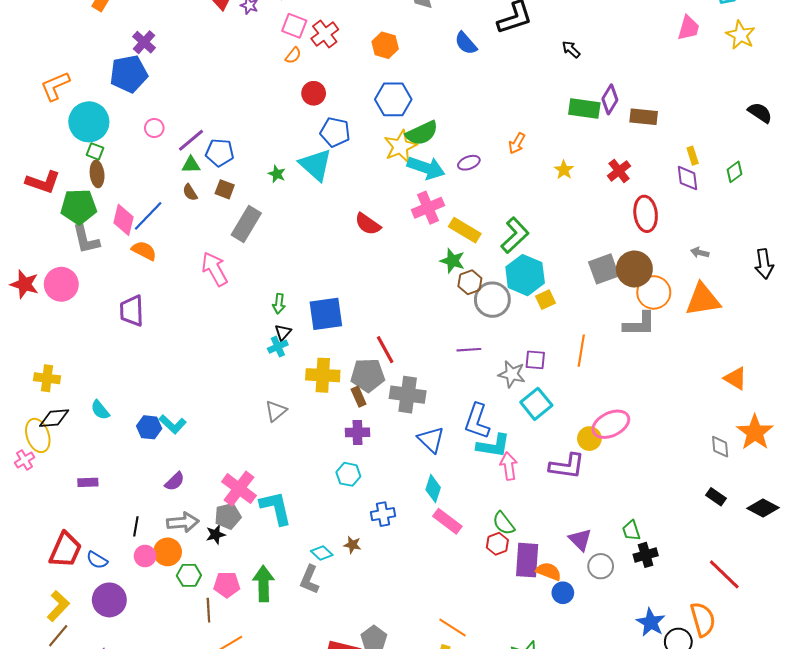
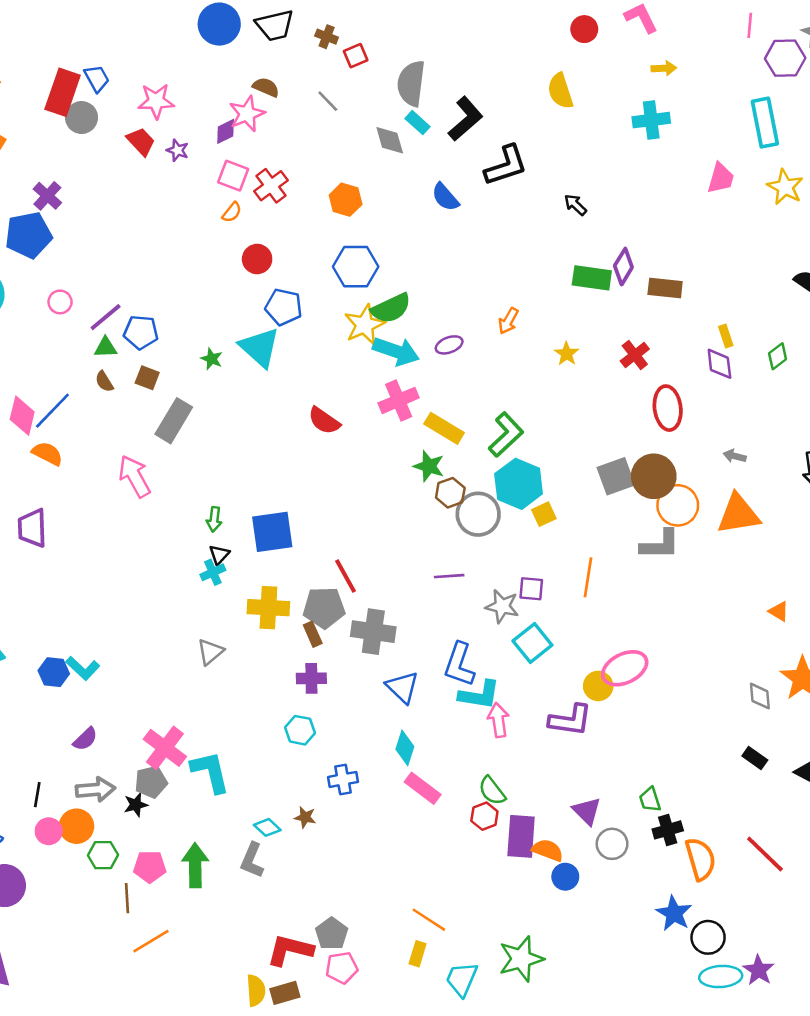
orange triangle: (735, 378) -> (779, 611), size x0.7
orange semicircle: (703, 619) -> (700, 859), moved

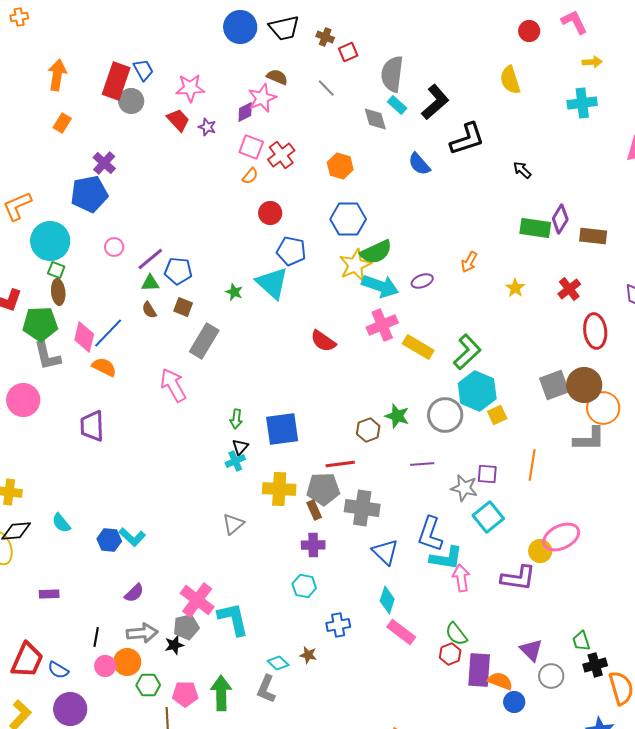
green star: (429, 466) -> (397, 416), moved
brown hexagon: (450, 493) -> (368, 430), moved
red line: (346, 576) -> (340, 464), turned -68

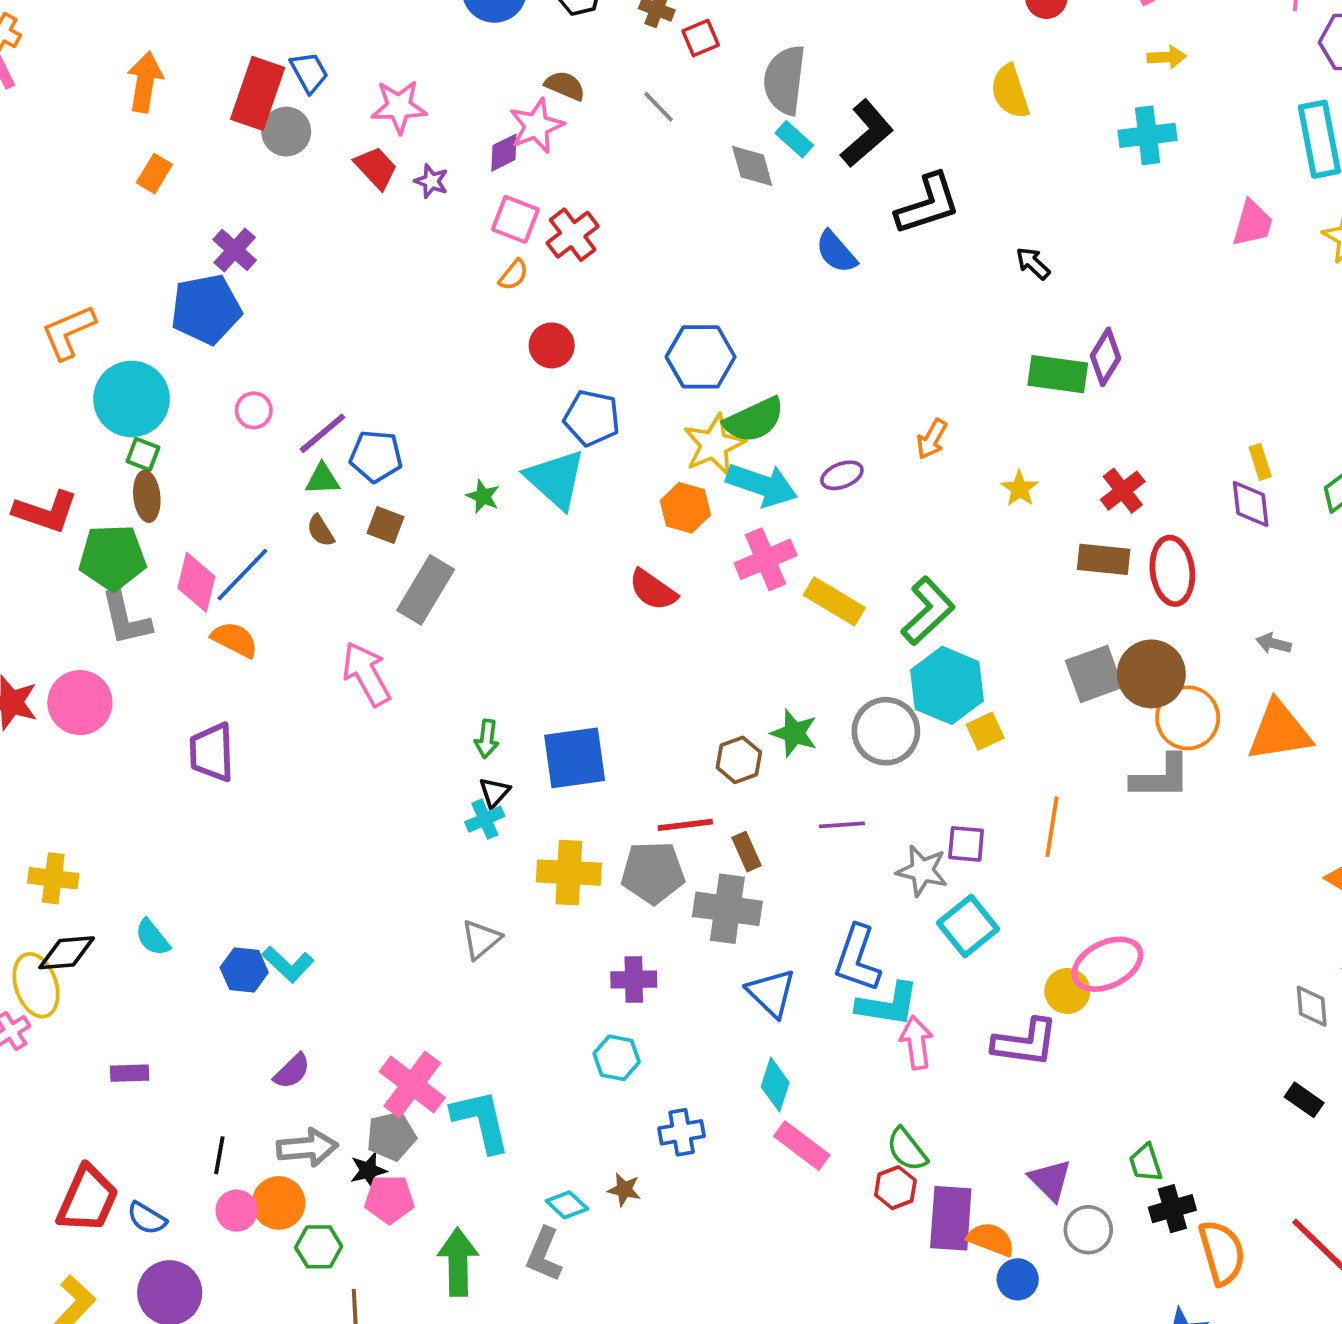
orange hexagon: (340, 166) -> (685, 508), moved
brown rectangle: (593, 236) -> (1104, 559), moved
brown rectangle: (314, 510) -> (746, 852), moved
pink pentagon: (185, 694) -> (389, 1199), moved

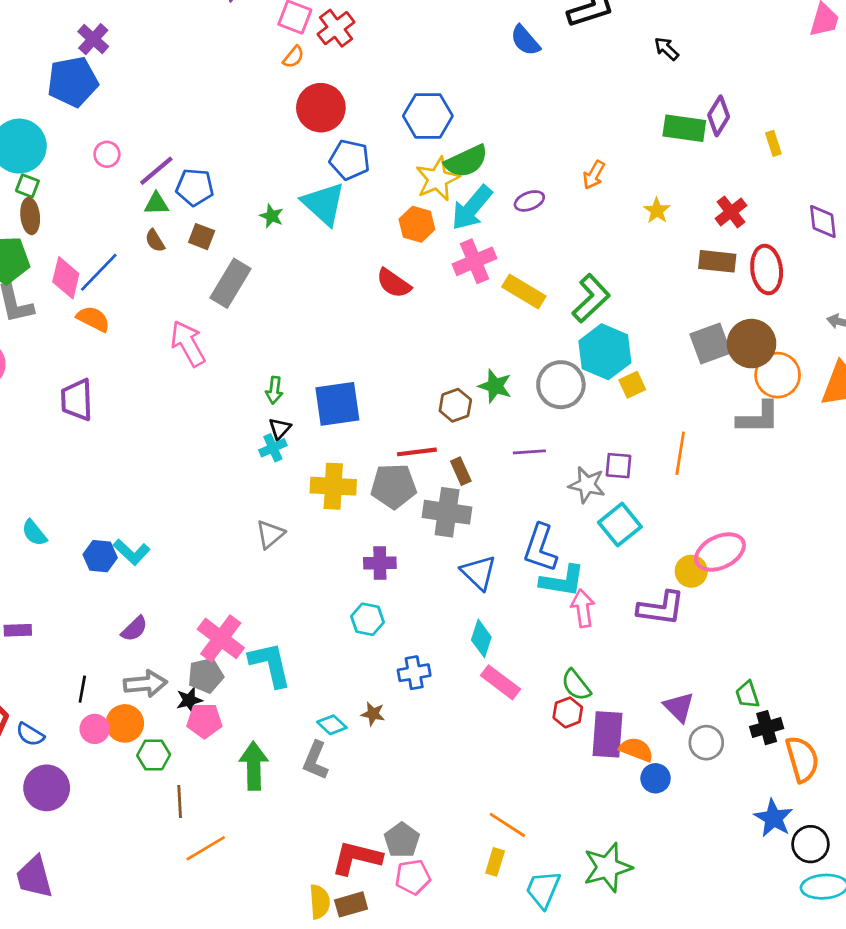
red circle: (552, 345) -> (321, 108), size x1.5
yellow rectangle: (1260, 462) -> (773, 143), moved
cyan arrow: (762, 485) -> (472, 208), turned 111

